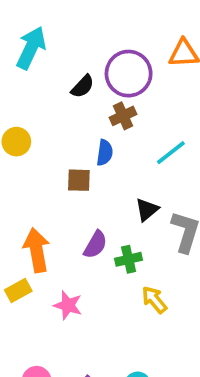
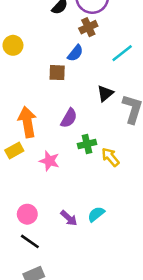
blue semicircle: (105, 153) -> (75, 53), turned 30
green cross: (129, 259) -> (87, 144), moved

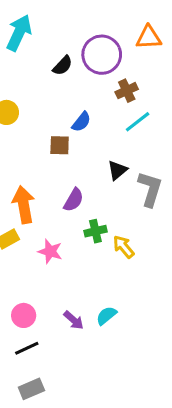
brown cross: (88, 27) -> (127, 91), moved
black line: (30, 241) -> (27, 348), turned -60

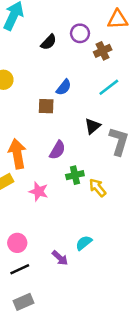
purple circle: (102, 55) -> (80, 33), size x0.6
brown cross: (127, 91) -> (103, 51), moved
purple arrow: (74, 320) -> (60, 258), moved

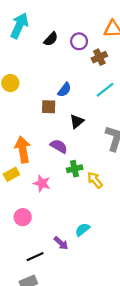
black semicircle: (49, 42) -> (51, 39), moved
black triangle: (93, 126) -> (77, 121), moved
purple semicircle: (57, 150) -> (59, 146), turned -90
pink circle: (17, 243) -> (23, 217), moved
black line: (20, 269) -> (35, 257), moved

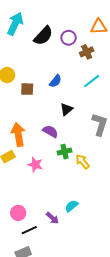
black semicircle: (51, 39) -> (43, 36), size x1.5
brown square: (49, 107) -> (27, 89), moved
pink circle: (23, 217) -> (18, 213), moved

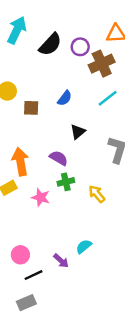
brown cross: (87, 52) -> (102, 64), size x1.5
green cross: (64, 152) -> (66, 182), moved

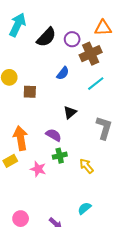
blue semicircle: (65, 98) -> (63, 73), moved
cyan semicircle: (84, 246) -> (84, 208), moved

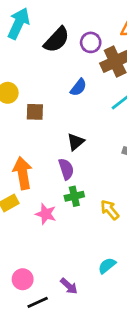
black triangle: (70, 112) -> (76, 142), moved
purple semicircle: (54, 135) -> (66, 169), turned 42

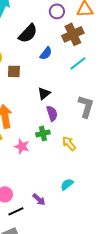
black semicircle: (57, 40) -> (28, 33), moved
purple circle: (91, 42) -> (57, 11), moved
purple semicircle: (66, 169) -> (52, 113), moved

